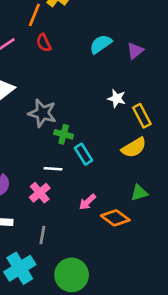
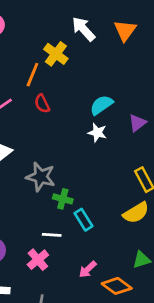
purple triangle: (135, 51) -> (137, 123), moved
white star: (117, 98) -> (97, 133), moved

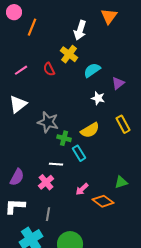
white arrow: (84, 29) -> (80, 30), moved, turned -120
yellow cross: (56, 54) -> (69, 54), moved
orange line: (32, 75) -> (32, 27), moved
white star: (97, 133) -> (98, 98), moved
yellow semicircle: (136, 213) -> (90, 130), moved

